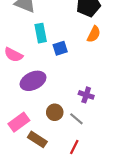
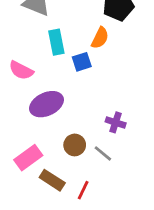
orange semicircle: (94, 34) -> (100, 38), moved
red line: (74, 147) -> (83, 190), moved

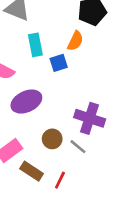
purple cross: (116, 122) -> (90, 118), size x1.6

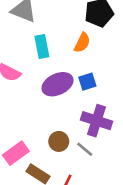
blue square: (59, 63) -> (87, 82), moved
purple ellipse: (26, 102) -> (57, 84), moved

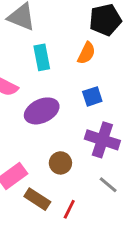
purple ellipse: (57, 84) -> (42, 111), moved
gray line: (85, 149) -> (108, 185), moved

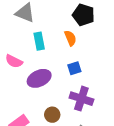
black pentagon: (105, 20) -> (83, 15), turned 30
orange semicircle: (86, 53) -> (70, 38), turned -49

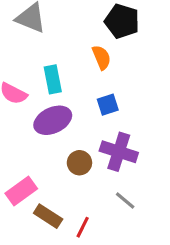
cyan rectangle: (39, 41) -> (53, 79), moved
brown circle: (52, 115) -> (79, 163), moved

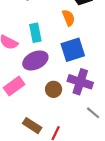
blue square: (108, 105) -> (73, 50), size x1.6
pink rectangle: (21, 191) -> (14, 86), moved
gray line: (125, 200) -> (93, 113), moved

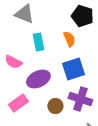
cyan rectangle: (35, 33) -> (38, 42), moved

